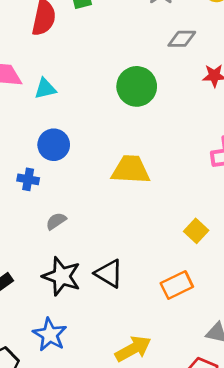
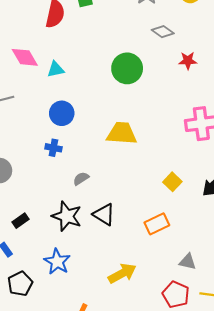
gray diamond: (182, 39) -> (163, 32), turned 35
blue cross: (28, 179) -> (53, 148), moved
gray semicircle: (56, 221) -> (81, 179), moved

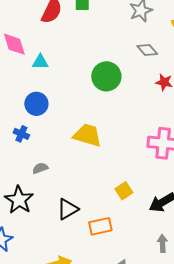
black triangle: (104, 214) -> (68, 209), moved, turned 45

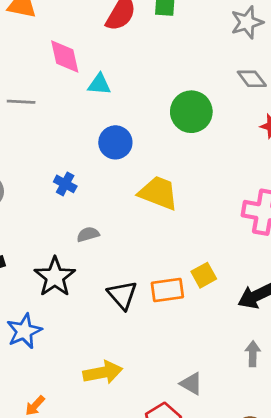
blue circle: (36, 104) -> (115, 142), moved
black triangle: (68, 209) -> (122, 295), turned -45
orange rectangle: (100, 226) -> (167, 290), moved

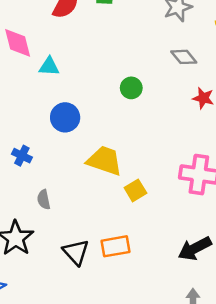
green circle: (191, 112) -> (131, 88), size x0.6
gray semicircle: (88, 234) -> (44, 200), turned -84
yellow square: (204, 275) -> (135, 190), moved

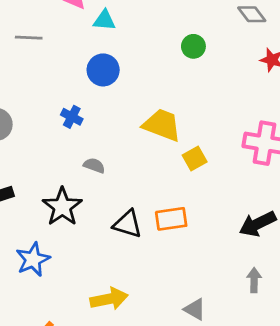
blue circle: (65, 117) -> (103, 70), moved
gray semicircle: (44, 200) -> (94, 165), turned 120
black triangle: (76, 252) -> (128, 224), turned -32

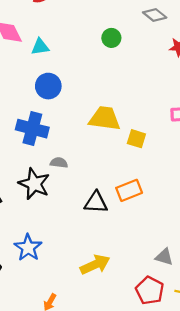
green circle: (193, 46) -> (111, 38), moved
blue cross: (72, 117) -> (32, 129), size x1.8
yellow square: (195, 159) -> (136, 139), turned -30
black star: (62, 207) -> (34, 184), moved

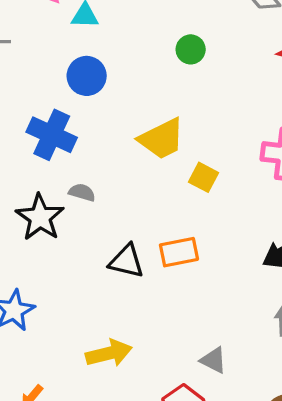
green circle: (111, 38) -> (191, 49), moved
yellow trapezoid: (105, 118) -> (162, 139), turned 136

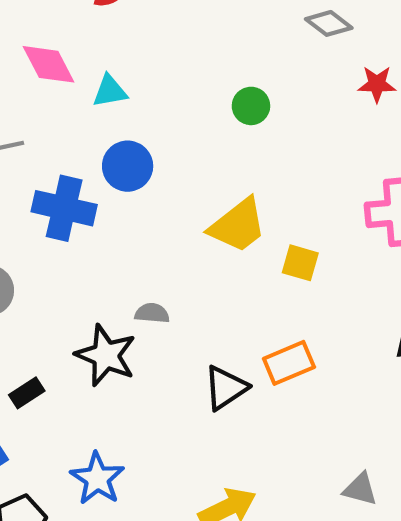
blue cross: (52, 135) -> (64, 208), moved
black triangle: (126, 261) -> (226, 388), turned -36

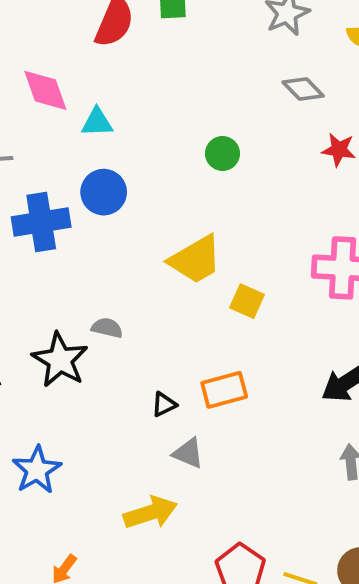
blue cross: (64, 208) -> (41, 222), turned -30
black triangle: (226, 388) -> (164, 404), size x0.6
gray triangle: (360, 489) -> (188, 453), moved

